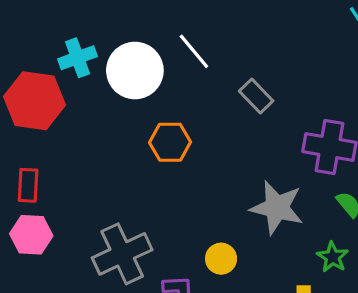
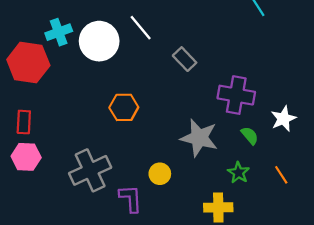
orange hexagon: (170, 142) -> (124, 107), moved

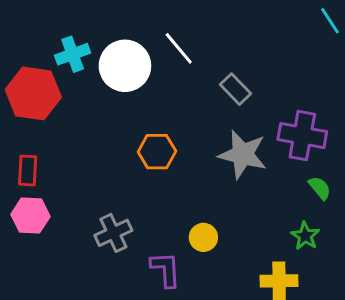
gray star: (199, 138) -> (243, 154), moved
gray cross: (90, 170) -> (113, 233), size x0.7

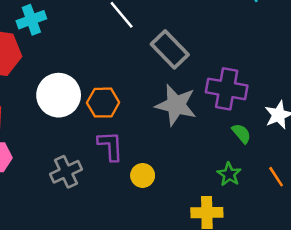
white circle: (125, 66) -> (59, 95), moved
gray rectangle: (235, 89) -> (170, 49), size x1.4
purple L-shape: (166, 269) -> (110, 146), moved

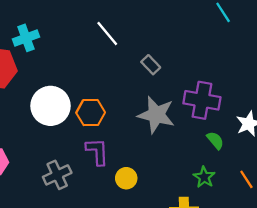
gray rectangle: (170, 49) -> (151, 65), size x0.6

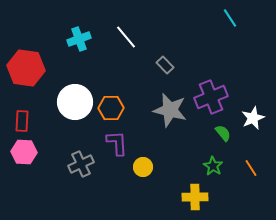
cyan cross: (26, 38) -> (79, 39), moved
purple cross: (202, 100) -> (211, 97), turned -32

